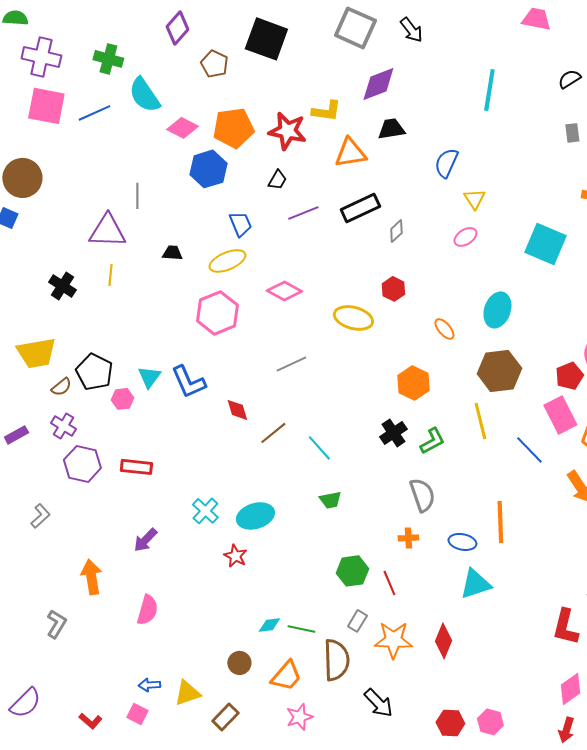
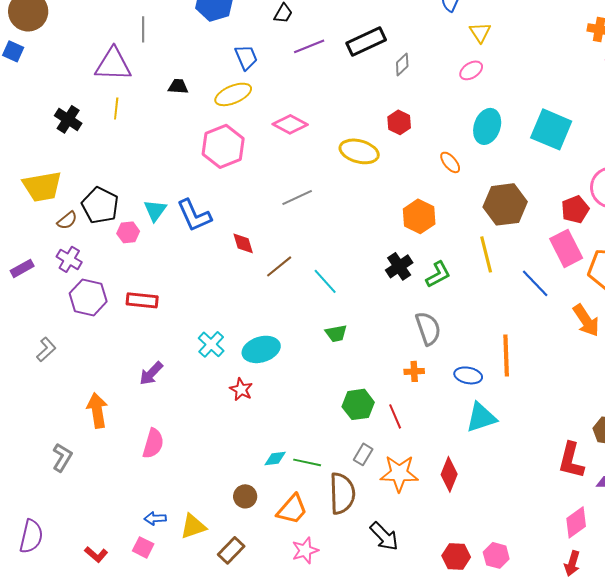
cyan square: (545, 244) -> (551, 129), moved
cyan ellipse: (497, 310) -> (487, 126), moved
purple semicircle: (25, 703) -> (31, 536), turned -32

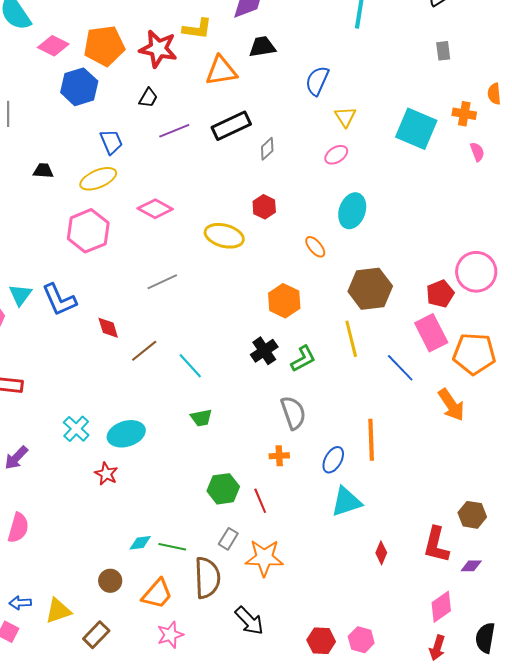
cyan square: (551, 129) -> (416, 129), moved
blue ellipse: (468, 375) -> (333, 460), turned -72
red diamond: (449, 474) -> (381, 553), moved, size x0.7

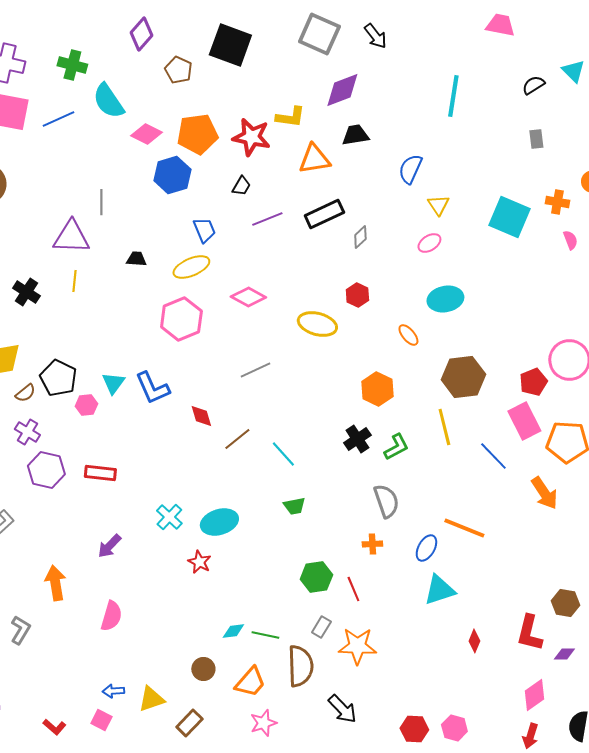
cyan ellipse: (352, 211) -> (445, 299), turned 60
orange line: (371, 440) -> (464, 528), turned -66

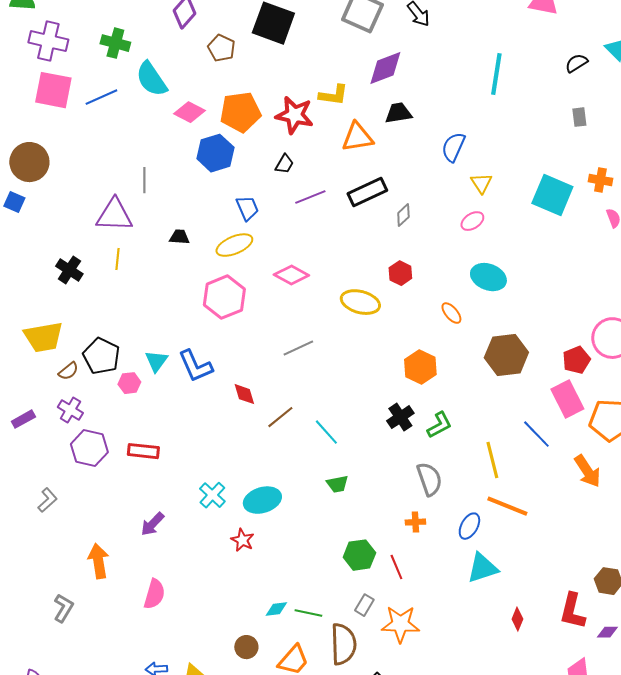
cyan ellipse: (445, 299) -> (488, 277), turned 32
yellow line: (444, 427) -> (492, 460), moved

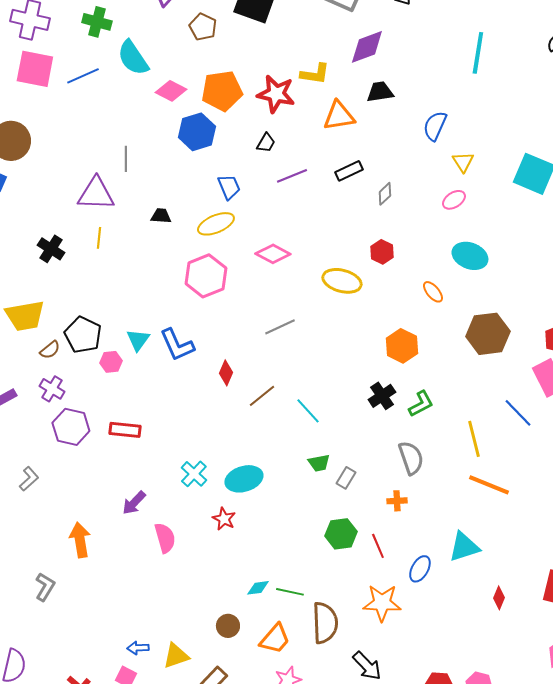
black rectangle: (367, 192) -> (349, 171), size x0.7
red diamond: (244, 394) -> (226, 373), turned 40
blue ellipse: (469, 526) -> (420, 569), moved
pink semicircle: (154, 594) -> (165, 538), moved, turned -32
gray rectangle: (364, 605) -> (346, 478), moved

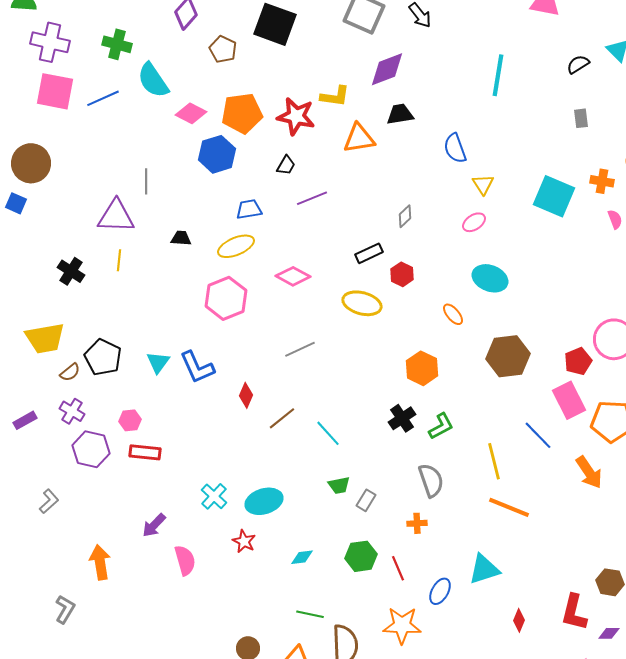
blue semicircle: (435, 126) -> (455, 148), turned -44
black rectangle: (349, 171) -> (369, 253), moved
blue trapezoid: (229, 187) -> (249, 209), turned -76
pink hexagon: (111, 362) -> (130, 420), moved
cyan diamond: (258, 588) -> (302, 557), moved

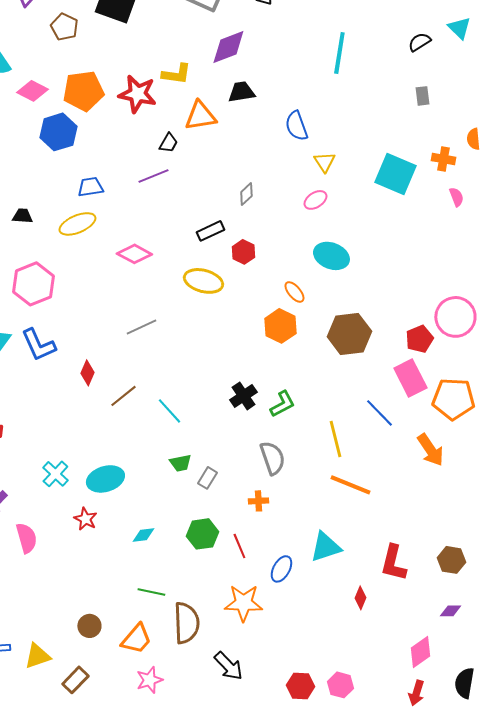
black trapezoid: (286, 165) -> (168, 143), moved
pink hexagon: (226, 298) -> (33, 284), moved
orange hexagon: (422, 368) -> (280, 326), moved
red L-shape: (574, 612) -> (393, 563), moved

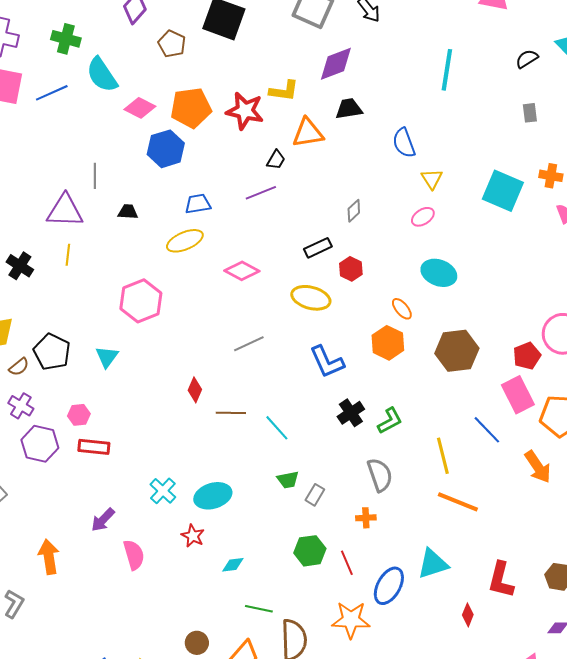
black trapezoid: (22, 216) -> (128, 212), moved
blue L-shape: (38, 345) -> (327, 362), moved
brown line: (123, 396) -> (231, 413), turned 40
cyan diamond: (143, 535) -> (233, 565), moved
blue ellipse: (281, 569) -> (389, 586), size x1.4

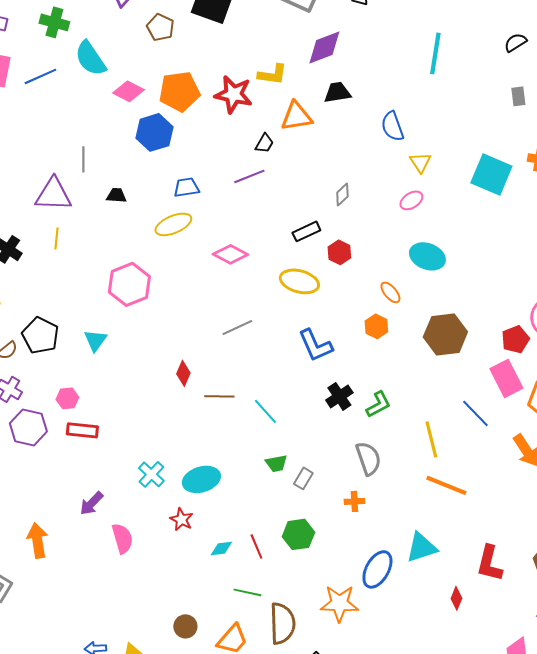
orange hexagon: (388, 343) -> (376, 326), size x0.7
red line: (347, 563) -> (256, 546), moved

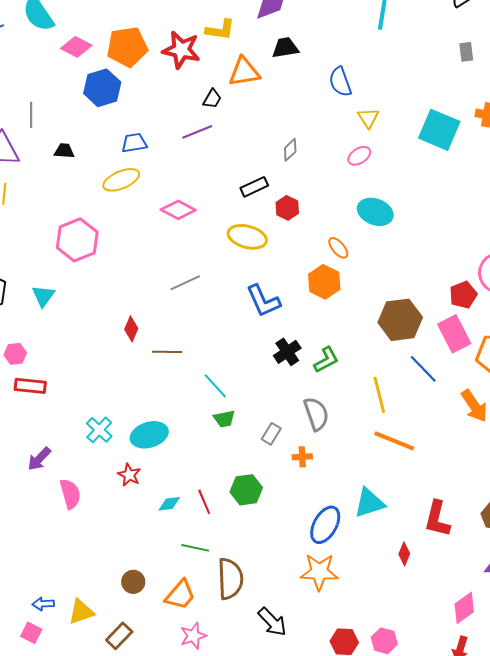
orange hexagon: (376, 326) -> (324, 282), size x1.4
brown hexagon: (445, 334) -> (400, 320), moved
cyan line: (265, 411) -> (215, 386), moved
gray rectangle: (303, 478) -> (271, 434), moved
orange star: (339, 603) -> (319, 572), moved

